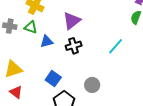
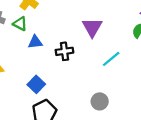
purple triangle: (72, 21) -> (92, 27), moved, turned -30
gray circle: (92, 85) -> (100, 101), moved

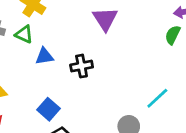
purple triangle: (92, 27) -> (105, 19), moved
cyan line: (111, 59) -> (157, 98), moved

